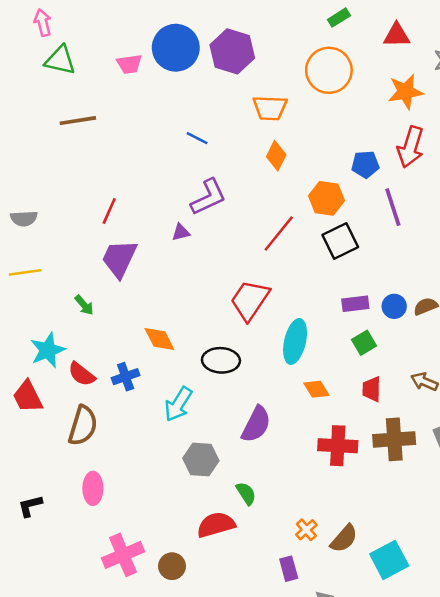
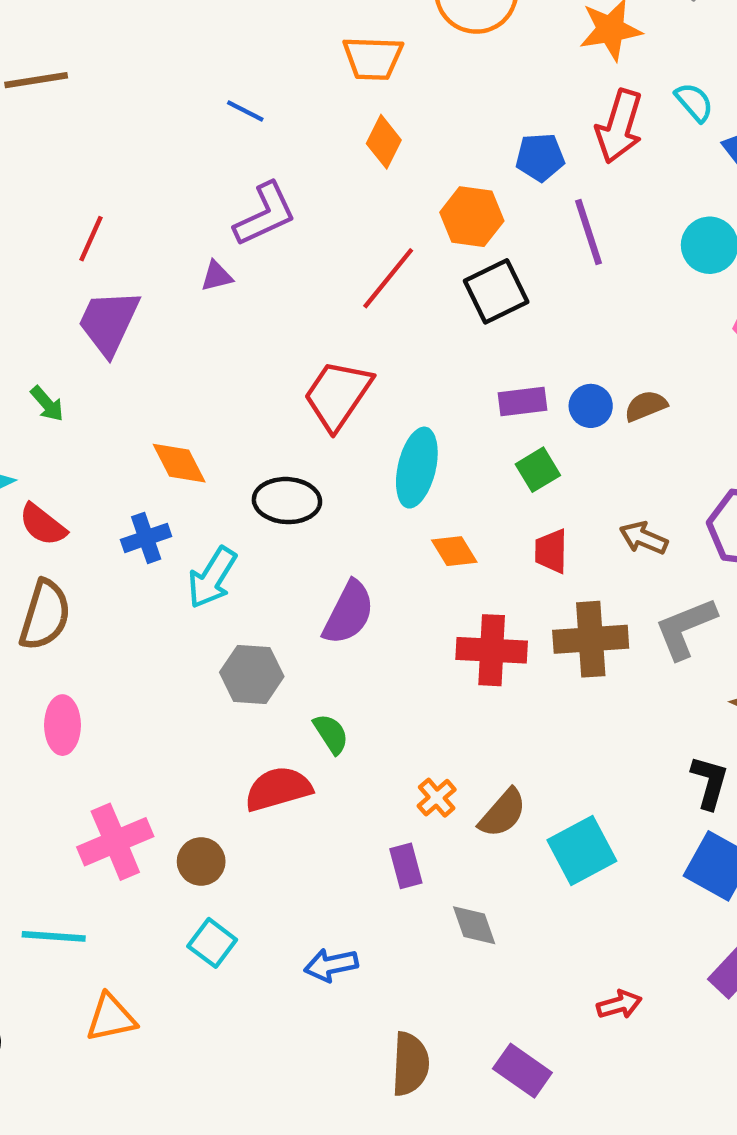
blue cross: (126, 377) -> (146, 538), moved

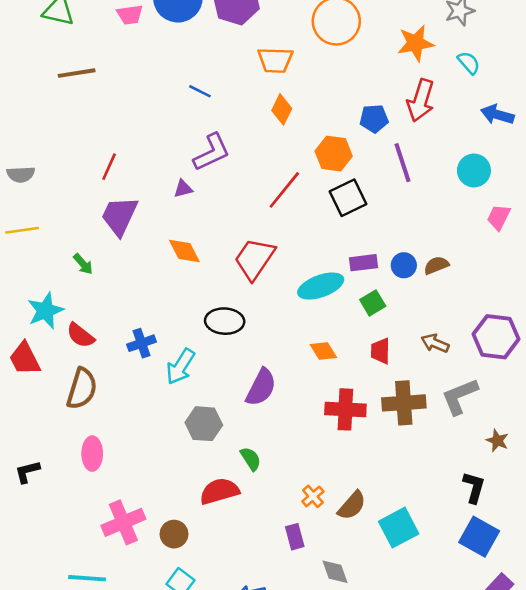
cyan semicircle: (694, 102) -> (469, 63), moved
orange diamond: (179, 463) -> (184, 251), moved
cyan ellipse: (417, 468) -> (321, 286), moved, turned 57

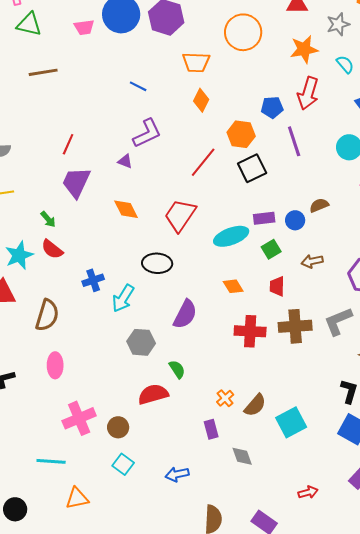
purple triangle: (183, 189) -> (125, 161), turned 35
brown semicircle: (436, 265) -> (319, 205), moved
red semicircle: (80, 335) -> (52, 249), moved
brown arrow: (435, 343) -> (312, 261), moved, turned -35

